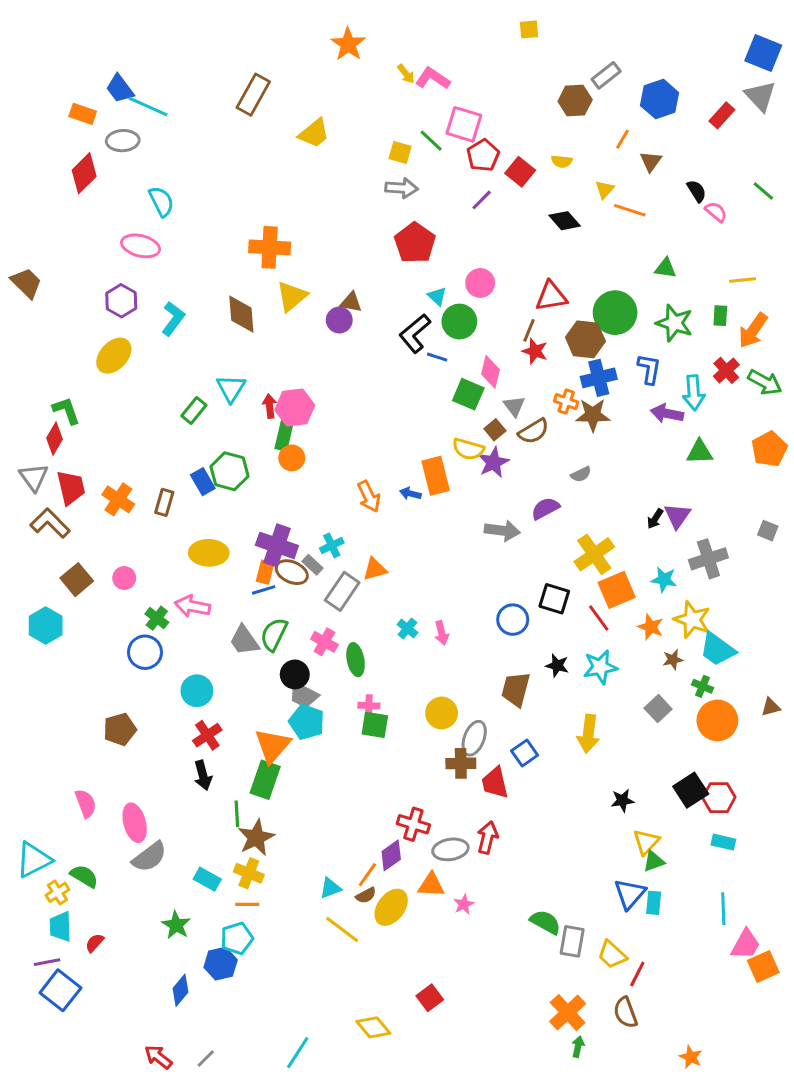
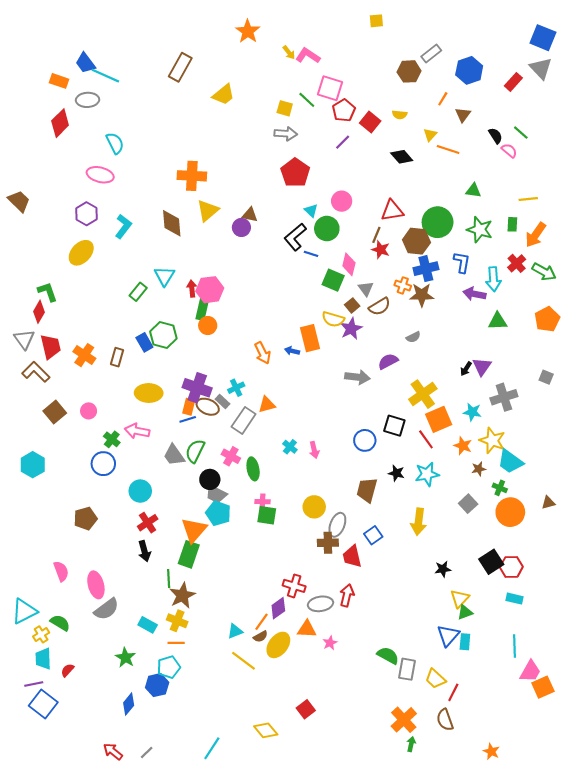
green line: (763, 191) -> (521, 133), moved
cyan hexagon: (46, 626) -> (33, 465), moved

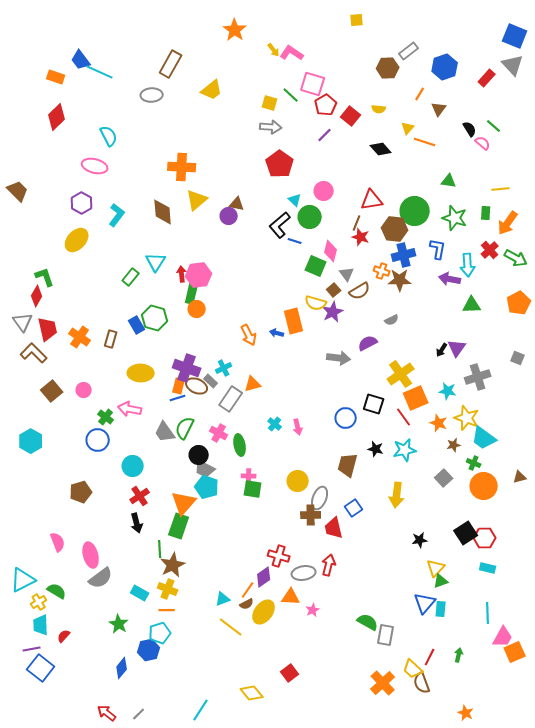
gray ellipse: (88, 100) -> (152, 95), moved
yellow trapezoid: (435, 679) -> (413, 669), moved
green arrow: (411, 744) -> (459, 655), moved

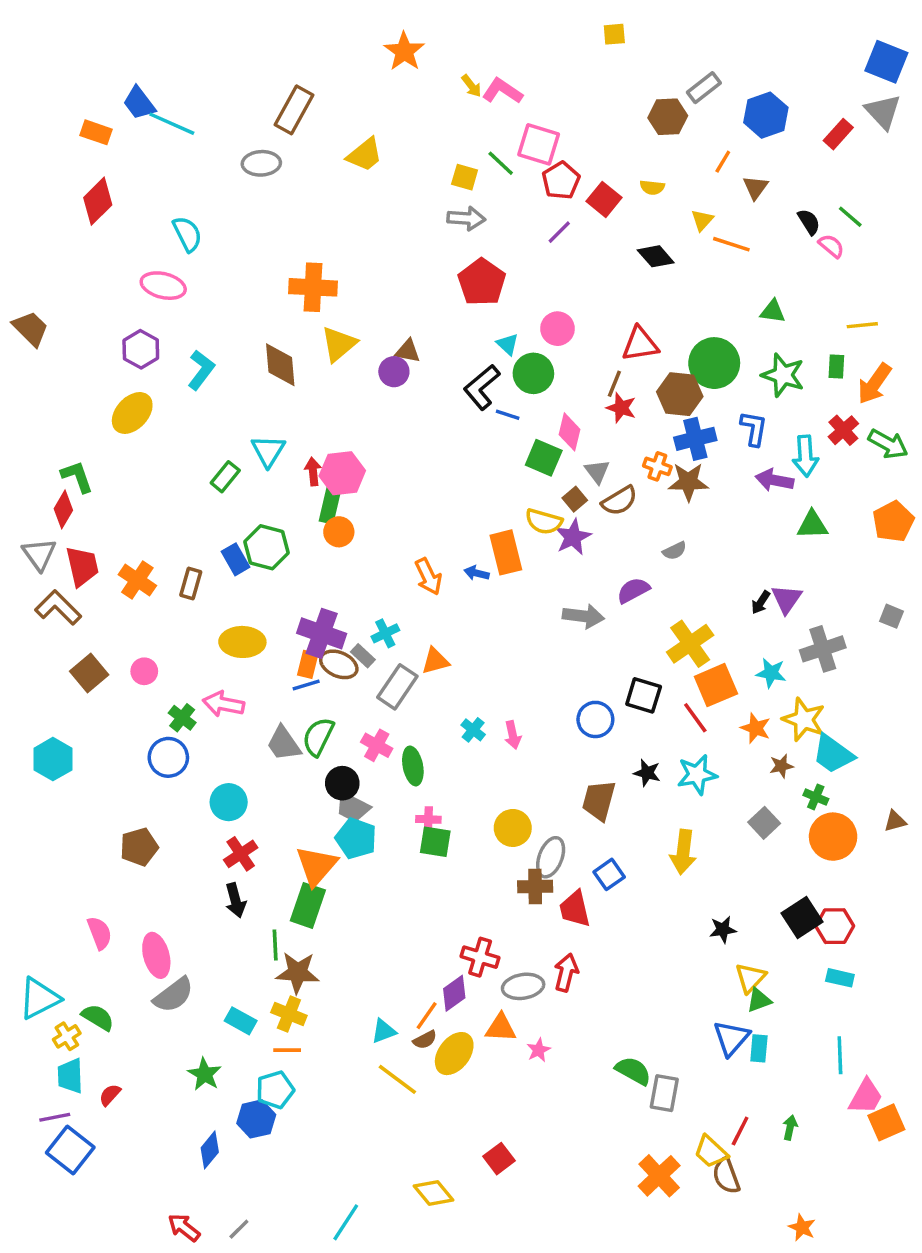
brown star: (173, 565) -> (298, 973), turned 30

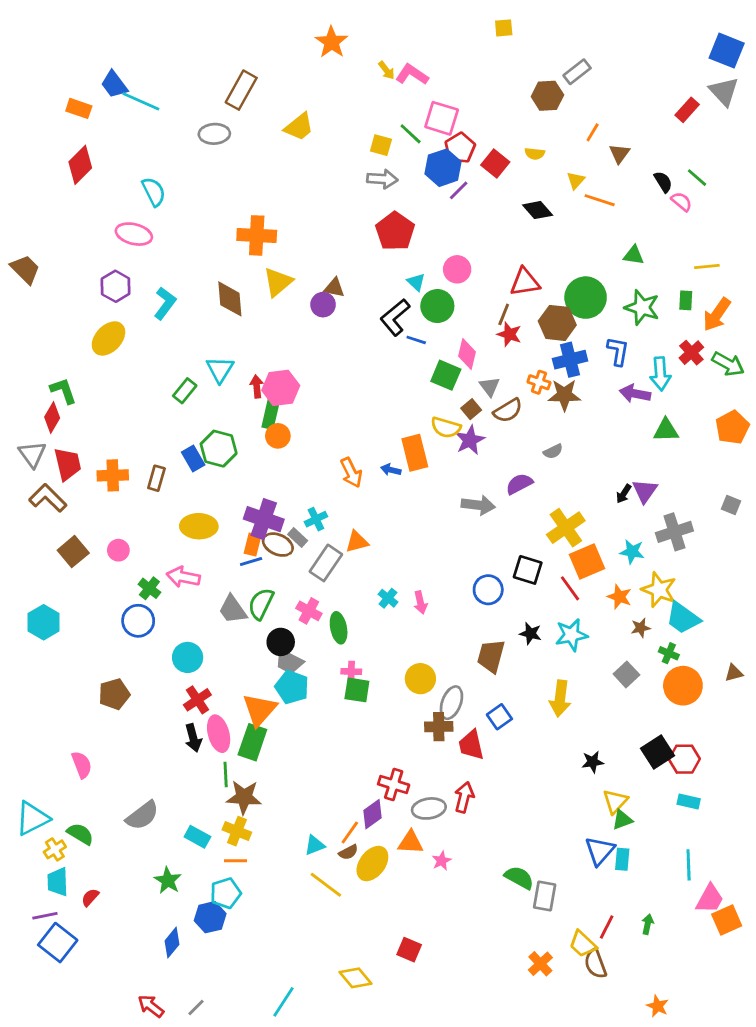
blue hexagon: (766, 115) -> (443, 168), moved
orange cross: (137, 580) -> (113, 475), turned -36
pink ellipse: (156, 955) -> (219, 734), moved
red square: (499, 1159) -> (409, 950), turned -30
orange cross: (659, 1176) -> (540, 964), size x0.7

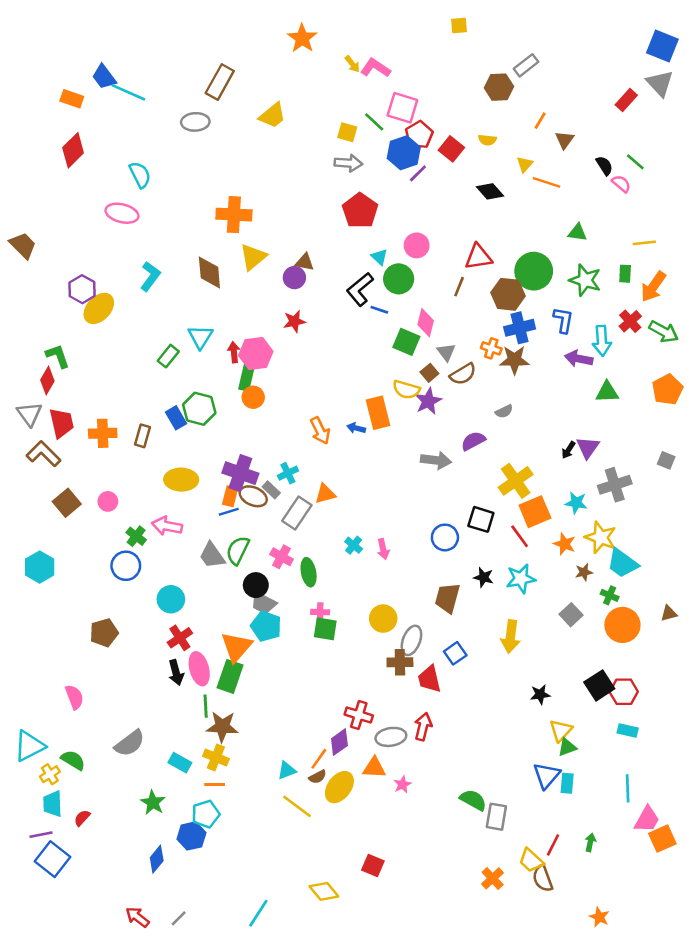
purple hexagon: (116, 286) -> (82, 289), moved
red star: (509, 334) -> (294, 321), moved, turned -30

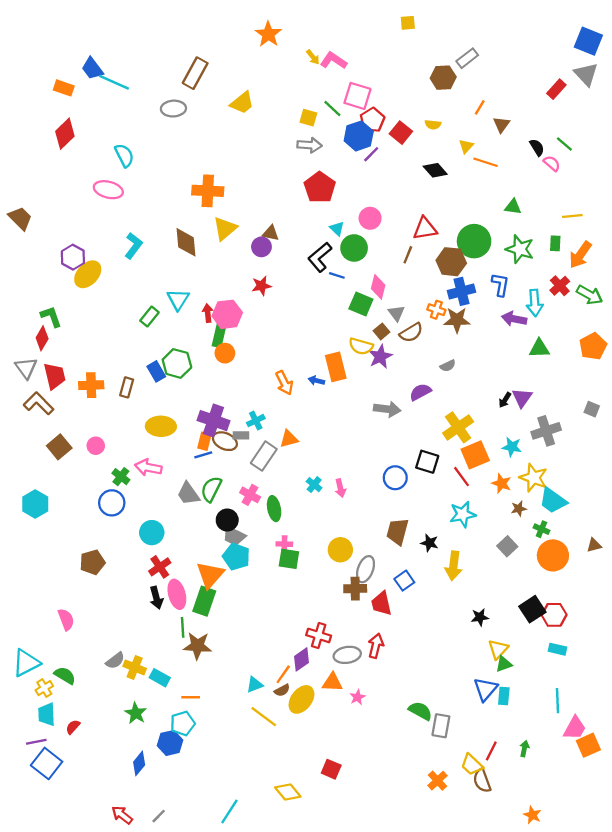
gray rectangle: (271, 490) -> (241, 435), turned -42
black star: (484, 577) -> (430, 543), moved
gray semicircle: (130, 743) -> (115, 661), size x0.7
yellow cross: (216, 757) -> (135, 667), moved

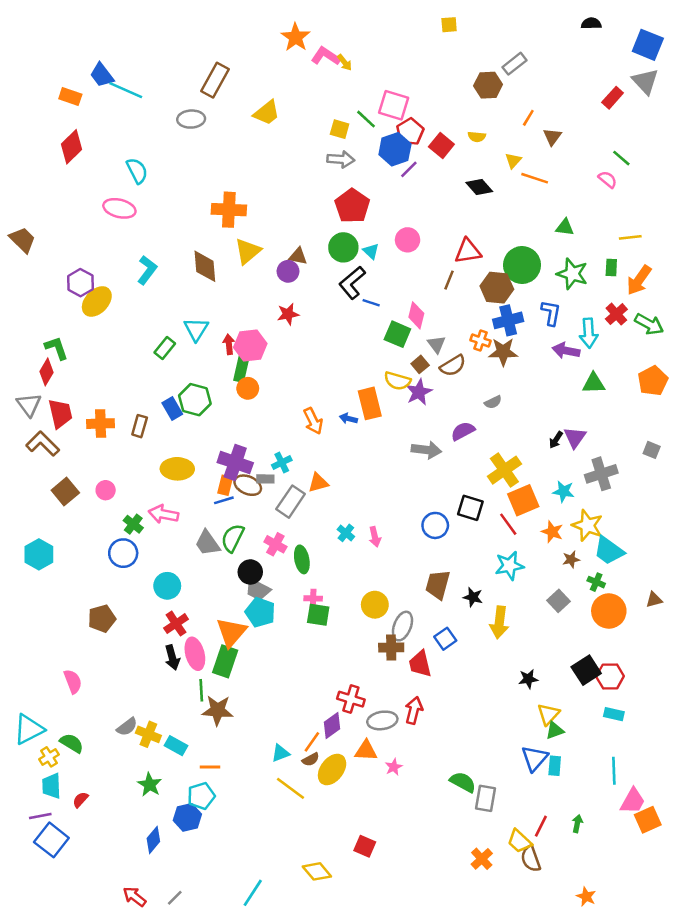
pink L-shape: (333, 61) -> (326, 56), moved
black semicircle: (537, 147) -> (591, 23), moved, turned -60
green circle: (354, 248) -> (343, 247), moved

